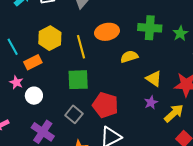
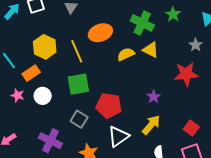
green cross: (150, 28) -> (142, 23), turned 30
green star: (180, 33) -> (173, 14), moved
yellow triangle: (154, 79) -> (151, 50), moved
white circle: (34, 96) -> (43, 96), moved
yellow arrow: (174, 113) -> (151, 125), moved

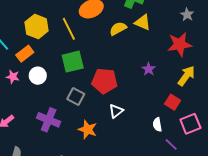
yellow arrow: (151, 125) -> (186, 76), moved
red square: (191, 128) -> (173, 102), moved
white triangle: (118, 136) -> (116, 111), size x0.7

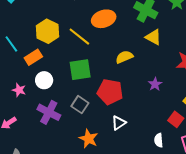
yellow line: (69, 29) -> (79, 37), turned -30
yellow semicircle: (118, 29) -> (124, 57), moved
pink star: (13, 77) -> (19, 90), moved
purple cross: (49, 120) -> (49, 112), moved

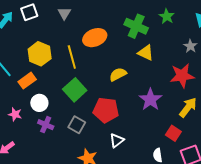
yellow line: (79, 37) -> (72, 57), turned 40
green square: (80, 70) -> (75, 90), turned -30
purple star: (155, 84) -> (150, 100), size x1.6
purple cross: (49, 112) -> (46, 125), moved, size x0.7

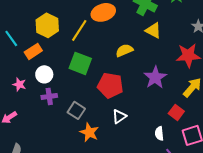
yellow line: (72, 57) -> (79, 30), turned 45
green square: (75, 90) -> (80, 63), turned -30
purple cross: (46, 125) -> (49, 96), turned -35
gray square: (77, 125) -> (76, 110), moved

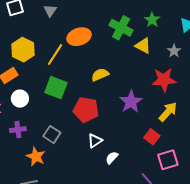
yellow triangle: (153, 30) -> (143, 46), moved
purple cross: (49, 96) -> (18, 130), moved
orange star: (89, 132) -> (36, 157), moved
white semicircle: (159, 133) -> (112, 158), moved, turned 48

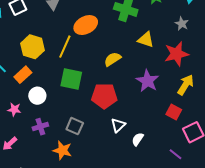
yellow triangle: (143, 46) -> (146, 40), moved

